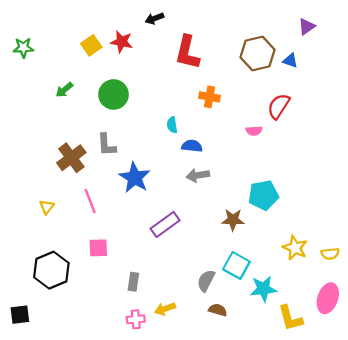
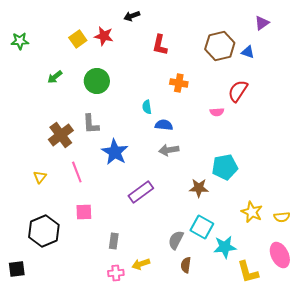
red L-shape: (187, 52) -> (160, 45), size x0.7
pink ellipse: (328, 298) -> (280, 255), turned -45
brown semicircle: (218, 310) -> (186, 265), turned -98

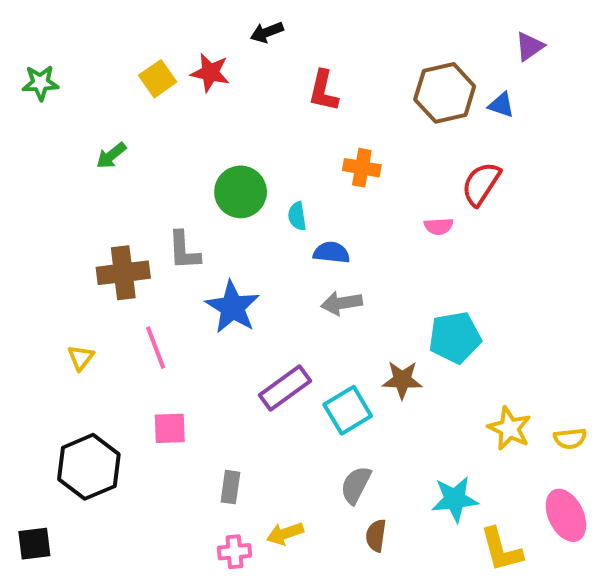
green circle: (97, 81) -> (241, 192), moved
brown cross: (61, 135) -> (123, 273), turned 30
cyan square: (202, 227) -> (348, 410), moved, turned 30

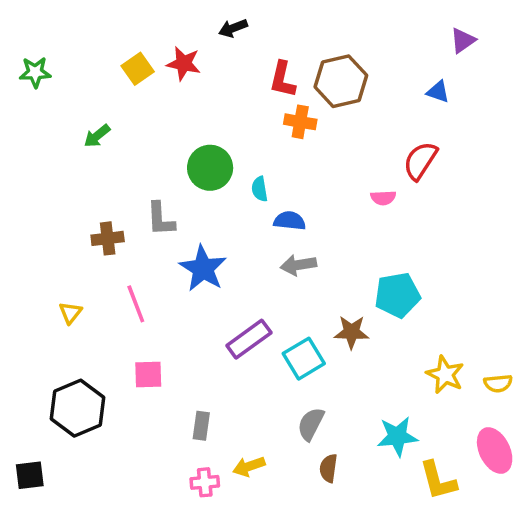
brown hexagon: (445, 93) -> (341, 81), moved
orange cross: (362, 168) -> (300, 122), moved
brown cross: (123, 273) -> (108, 238), size x0.7

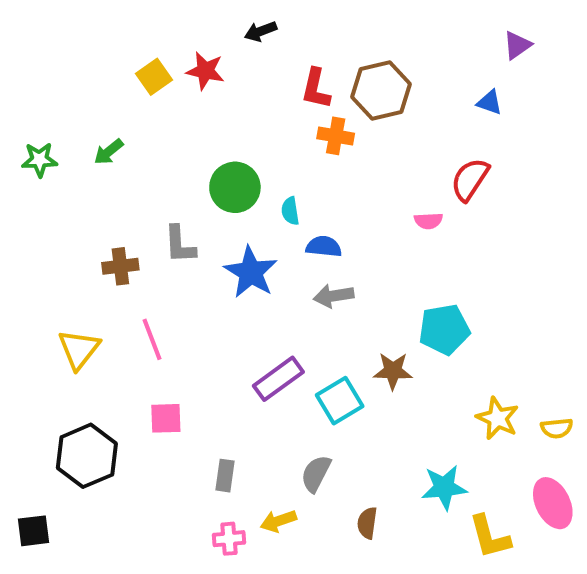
green star: (35, 72) -> (39, 160), moved
blue star: (203, 268) -> (251, 272), moved
yellow triangle: (70, 313) -> (79, 349), size x1.6
gray semicircle: (311, 424) -> (316, 474), moved

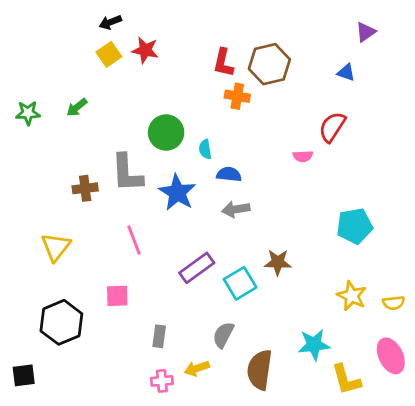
black arrow: (261, 31) -> (110, 22), moved
gray L-shape: (180, 245) -> (127, 173), size x1.4
cyan pentagon: (444, 329) -> (355, 226), moved
pink line: (152, 339) -> (134, 240), moved
brown semicircle: (367, 523) -> (260, 370), size x1.8

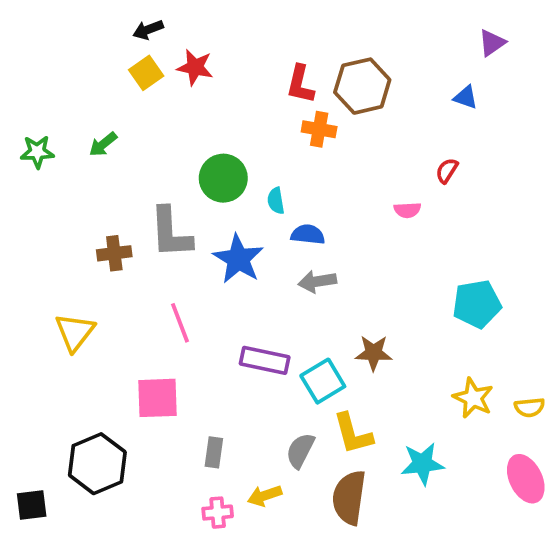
red semicircle: (332, 127) -> (447, 171), size x0.6
purple rectangle: (197, 268) -> (265, 360), turned 48
pink square: (117, 296) -> (157, 398), size x1.4
black hexagon: (61, 322) -> (97, 464), moved
yellow L-shape: (346, 380) -> (353, 434), moved

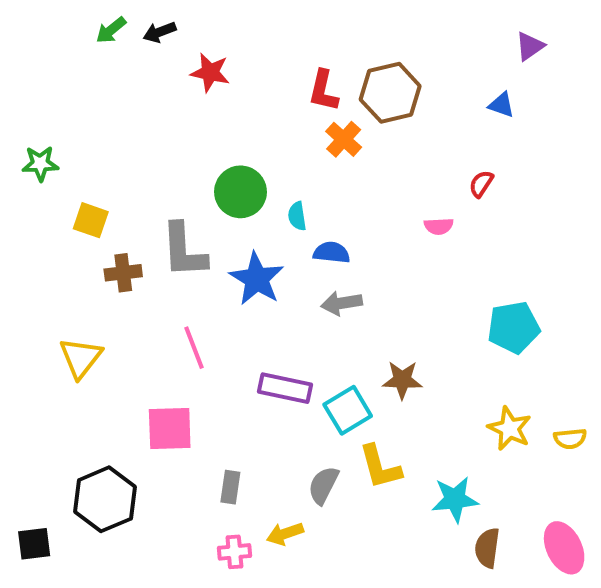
yellow square: (146, 73) -> (91, 220), moved, turned -36
orange cross: (319, 129) -> (344, 139), turned 32
green arrow: (103, 144) -> (111, 30), moved
pink ellipse: (526, 479) -> (564, 548), moved
brown semicircle: (349, 498) -> (487, 548), moved, size x0.7

